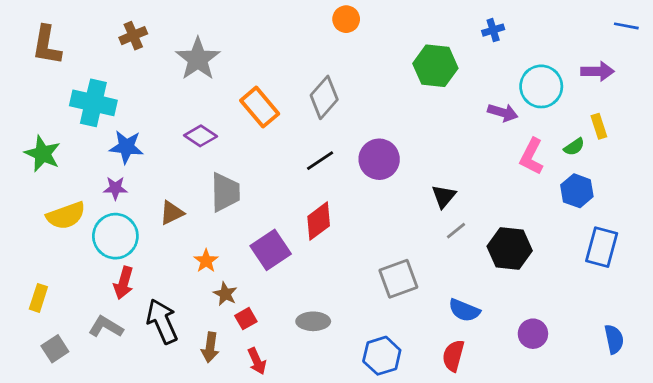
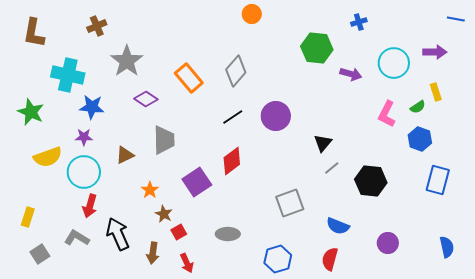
gray star: (198, 59) -> (127, 61), moved
purple arrow: (503, 113) -> (351, 74), moved

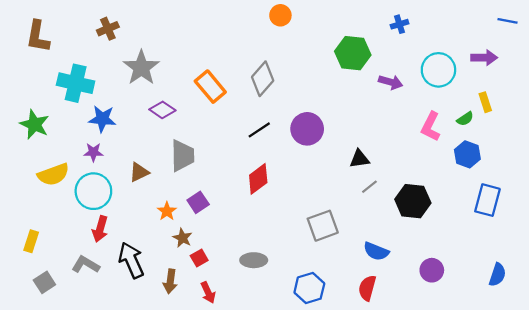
black triangle: (323, 143) -> (359, 159), turned 42
purple square: (197, 182) -> (198, 202), moved, size x0.7
blue semicircle: (447, 247) -> (497, 275), turned 30

